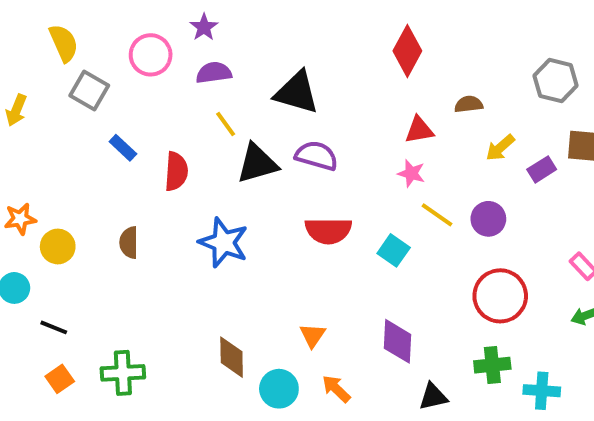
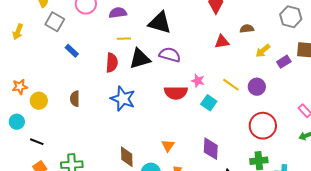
yellow line: (226, 124) -> (124, 39), turned -56
red semicircle: (176, 171) -> (112, 63), moved
pink star: (411, 173) -> (198, 81), moved

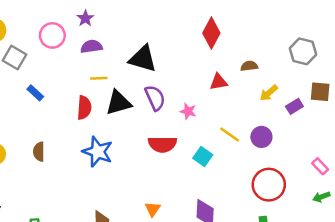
purple semicircle: (170, 55) -> (155, 98), turned 50
pink star: (198, 81) -> (188, 111), moved

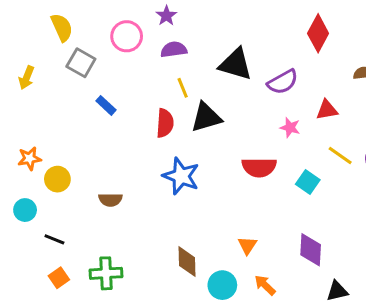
yellow line: (99, 78) -> (183, 88), turned 70
red triangle: (219, 82) -> (327, 110), moved
purple semicircle: (155, 98) -> (283, 82), moved, turned 85
brown semicircle: (39, 152) -> (110, 200), moved, turned -90

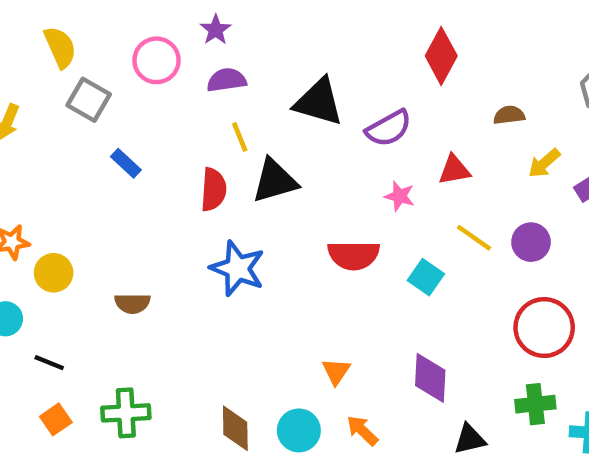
brown diamond: (187, 262) -> (235, 428), moved

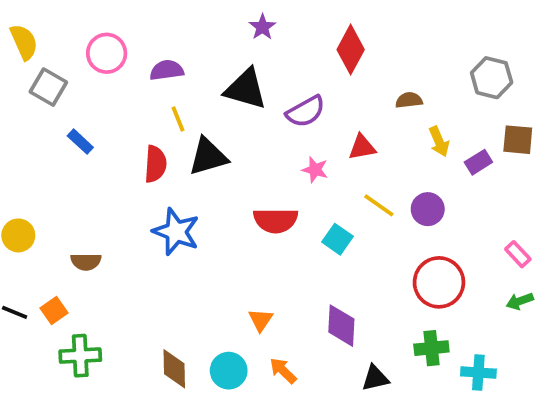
purple star: (216, 30) -> (262, 27), moved
yellow arrow: (544, 163) -> (439, 142), turned -72
orange square: (56, 419) -> (54, 311), moved

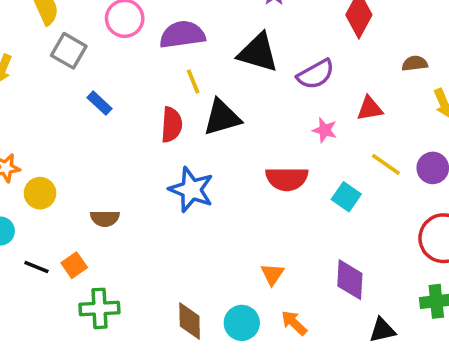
purple semicircle: (167, 70) -> (182, 35), size x1.4

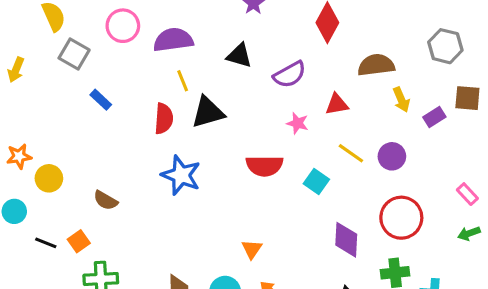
black triangle: (258, 53) -> (239, 56), size x0.7
brown semicircle: (415, 63) -> (376, 65), size x1.6
brown semicircle: (105, 218) -> (106, 200), turned 30
purple diamond: (350, 280) -> (346, 240), moved

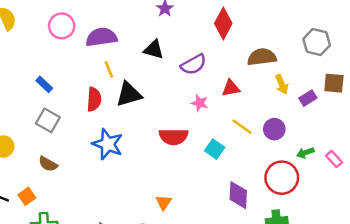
gray square: (74, 54) -> (48, 120), moved
green arrow: (469, 233) -> (305, 153), moved

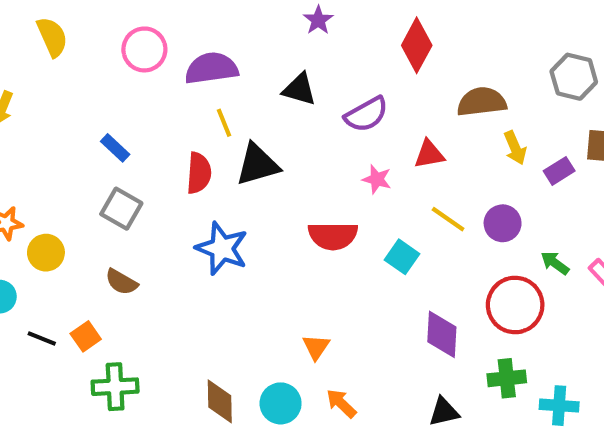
green arrow: (305, 153) -> (555, 263), turned 56

